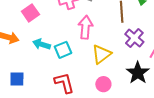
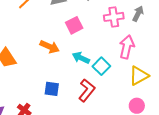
cyan square: (63, 50) -> (101, 66), turned -30
red L-shape: (64, 83) -> (87, 90), moved, turned 45

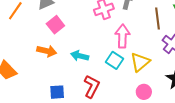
pink square: (74, 25) -> (55, 25), moved
cyan square: (101, 66) -> (115, 60), moved

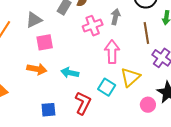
pink square: (55, 25) -> (45, 42), turned 30
cyan square: (115, 60) -> (107, 87), moved
pink circle: (144, 92) -> (148, 105), moved

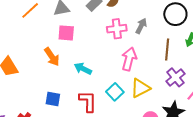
orange arrow: (37, 69) -> (52, 57), turned 30
red L-shape: (83, 103) -> (88, 101), turned -40

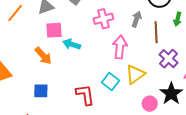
gray arrow: (141, 26) -> (137, 19), moved
cyan arrow: (83, 69) -> (72, 44), moved
blue square: (53, 99) -> (41, 91), moved

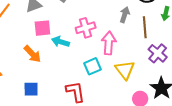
pink cross: (103, 19) -> (86, 28), moved
yellow triangle: (135, 74) -> (125, 70), turned -30
cyan square: (111, 81) -> (93, 66), moved, turned 30

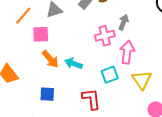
gray arrow: (125, 15) -> (123, 22), moved
pink square: (42, 28) -> (41, 34), moved
cyan arrow: (61, 42) -> (73, 63), moved

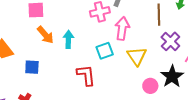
cyan arrow: (73, 63) -> (68, 39), turned 72
blue square: (47, 94) -> (32, 67), moved

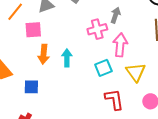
orange arrow: (45, 35) -> (44, 54), turned 48
red L-shape: (86, 75) -> (114, 99), moved

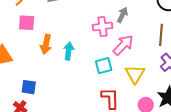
pink square: (33, 30) -> (27, 23), moved
pink arrow: (120, 45) -> (123, 45), turned 30
blue square: (31, 87) -> (29, 87), moved

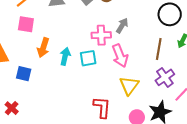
pink arrow: (123, 45) -> (120, 56), turned 110
cyan square: (104, 66) -> (88, 58), moved
blue square: (29, 87) -> (24, 74), moved

